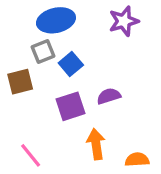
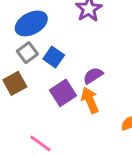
orange arrow: (96, 144) -> (90, 100), moved

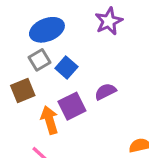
orange arrow: (90, 100) -> (49, 120), moved

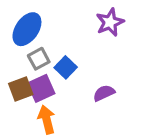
blue ellipse: (47, 30) -> (27, 29), moved, turned -36
purple square: (72, 106) -> (41, 88), moved

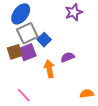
gray square: (39, 59) -> (27, 33), size x1.5
orange arrow: (47, 120) -> (49, 69), moved

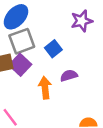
blue square: (44, 40) -> (53, 49), moved
purple square: (28, 52) -> (20, 65), turned -30

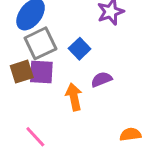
purple square: (20, 65) -> (41, 72), turned -35

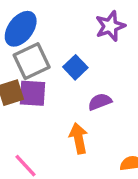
orange arrow: (74, 97) -> (79, 138), moved

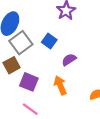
purple square: (32, 93) -> (29, 82), moved, turned 30

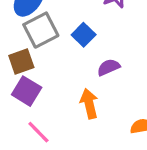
purple square: (29, 82) -> (27, 91), moved

